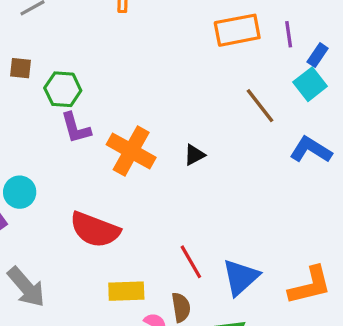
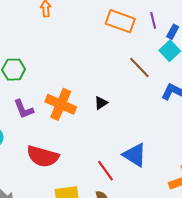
orange rectangle: (237, 30) -> (120, 21), turned 36
purple L-shape: (76, 128) -> (24, 109), moved
blue triangle: (241, 277) -> (135, 155), moved, turned -40

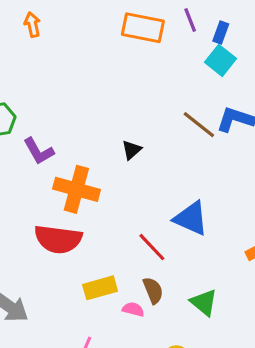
brown line: (139, 67) -> (199, 125), moved
orange cross: (61, 104) -> (76, 189), moved
purple L-shape: (24, 109) -> (39, 151), moved

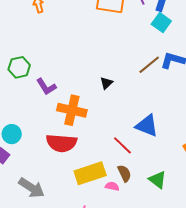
brown line: (199, 125) -> (149, 65), turned -75
yellow rectangle: (100, 288) -> (90, 173), size x1.4

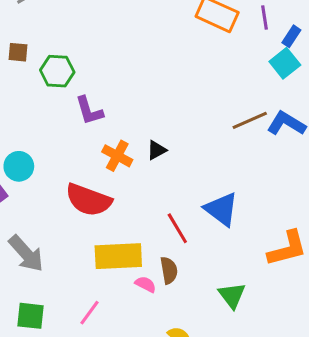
black triangle: (106, 83) -> (157, 150), moved
orange cross: (72, 110) -> (117, 156), size x0.7
green triangle: (158, 180) -> (232, 295), moved

